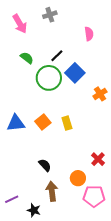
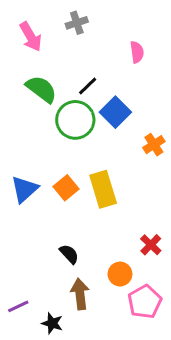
green semicircle: (27, 58) -> (41, 89), size x1.5
blue triangle: (16, 123) -> (24, 189), turned -36
yellow rectangle: (67, 123) -> (103, 189), size x1.6
pink pentagon: (94, 196) -> (145, 302), turned -30

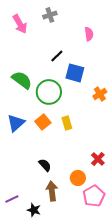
green semicircle: (41, 89) -> (22, 80), moved
blue square: (115, 112) -> (75, 73), turned -30
green circle: (75, 120) -> (49, 92), moved
yellow rectangle: (103, 189) -> (67, 123), size x0.6

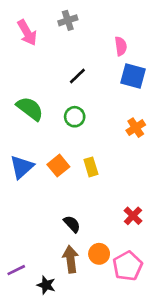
blue square: (75, 73) -> (133, 76), moved
green circle: (49, 92) -> (75, 117), moved, size x0.6
black semicircle: (45, 165) -> (72, 224), moved
orange circle: (78, 178) -> (99, 254), moved

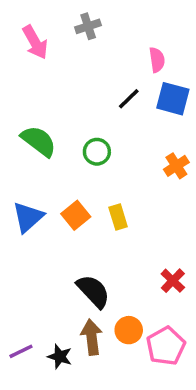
black line: (77, 76) -> (129, 99), moved
black semicircle: (72, 224) -> (93, 291), size x1.5
black star: (46, 285) -> (60, 357), moved

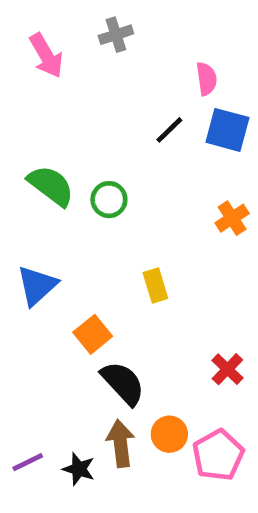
green circle: (97, 152) -> (109, 200), moved
orange square: (76, 215) -> (93, 334), moved

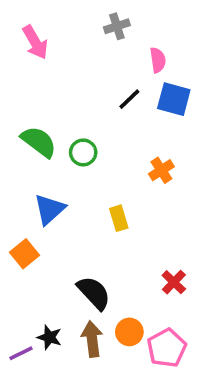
gray cross: (116, 35) -> (117, 26), moved
orange cross: (232, 218) -> (161, 170), moved
blue triangle: (37, 286) -> (49, 209), moved
orange square: (93, 334) -> (25, 254), moved
black star: (79, 469) -> (49, 337), moved

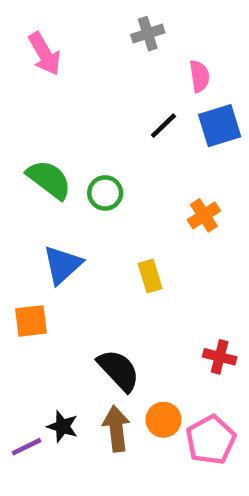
blue square: (174, 99) -> (220, 126), turned -32
orange square: (25, 254) -> (31, 321), turned 32
red cross: (174, 282) -> (220, 357), turned -30

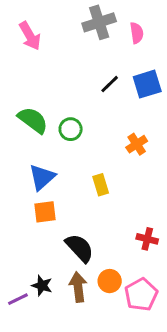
gray cross: (148, 34) -> (99, 22), size x1.5
pink semicircle: (199, 76) -> (137, 33), moved
orange square: (31, 321) -> (45, 212), moved

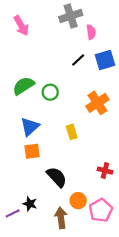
pink semicircle: (137, 33) -> (91, 32), moved
green semicircle: (33, 120) -> (23, 86), turned -70
orange cross: (137, 144) -> (97, 103), size x1.5
brown arrow: (78, 287) -> (61, 218), moved

